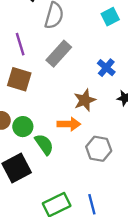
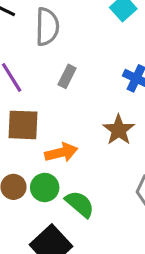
gray rectangle: (59, 54) -> (67, 76), size x0.6
orange arrow: (69, 124) -> (61, 152), moved

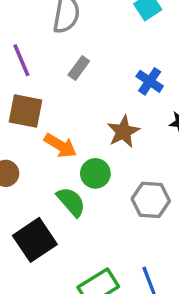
orange arrow: (61, 152) -> (60, 146), turned 36
green circle: (45, 188) -> (95, 173), moved

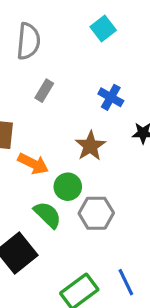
gray hexagon: (151, 200) -> (96, 213), moved

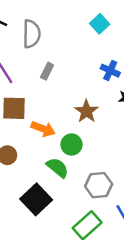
cyan square: (103, 29) -> (100, 24), moved
blue cross: (111, 97) -> (110, 71), moved
gray hexagon: (96, 213) -> (99, 185), moved

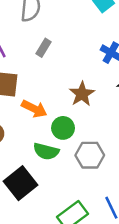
green semicircle: (58, 168) -> (46, 151), turned 150
gray hexagon: (99, 185) -> (90, 155), moved

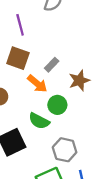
gray rectangle: (44, 48) -> (52, 65), moved
gray hexagon: (90, 155) -> (65, 150), moved

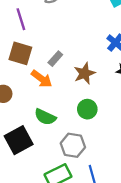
green circle: (57, 105) -> (87, 109), moved

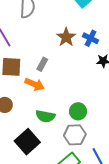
brown star: (84, 73) -> (66, 37), moved
green circle: (87, 109) -> (78, 111), moved

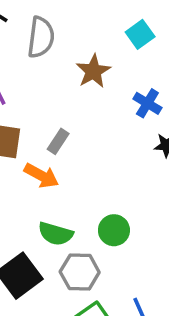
brown star: (66, 37) -> (93, 71), moved
gray hexagon: (75, 135) -> (80, 272), moved

